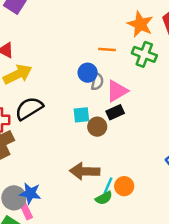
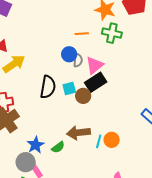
black semicircle: (29, 108) -> (48, 87), moved, turned 140
black rectangle: (115, 112) -> (96, 82), size x1.5
blue star: (30, 193) -> (36, 145), moved, turned -30
green semicircle: (104, 198) -> (58, 147), moved

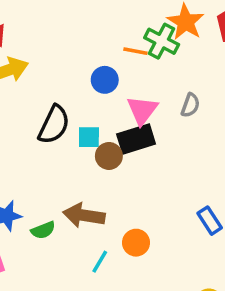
green cross: (112, 33) -> (162, 41), moved
gray semicircle: (78, 60) -> (190, 105), moved
pink triangle: (95, 65) -> (142, 110), turned -30
cyan line: (99, 141) -> (100, 262), moved

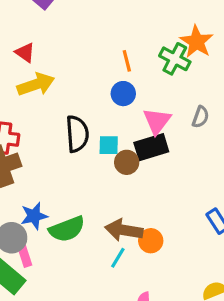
orange line: (135, 51) -> (127, 61), moved, turned 65
black semicircle: (54, 125) -> (77, 134), turned -30
brown arrow: (84, 215) -> (124, 230), moved
green semicircle: (43, 230) -> (67, 229), size x1.6

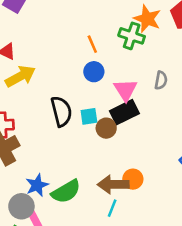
orange circle: (151, 241) -> (133, 179), moved

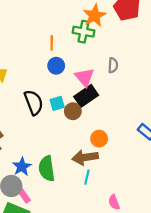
orange star: (147, 19) -> (95, 16), turned 30
orange line: (92, 44) -> (52, 43), turned 32
orange circle: (133, 179) -> (99, 139), moved
green semicircle: (66, 191) -> (47, 169), turned 120

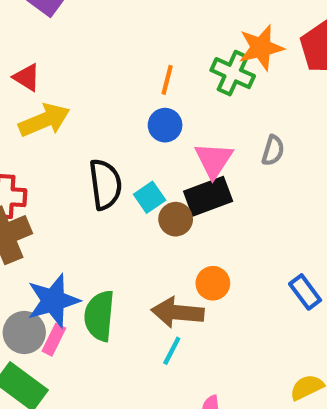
cyan square: (57, 103) -> (150, 197), turned -32
blue star: (22, 167) -> (53, 301), size x1.4
pink rectangle: (24, 195) -> (54, 340), moved, turned 48

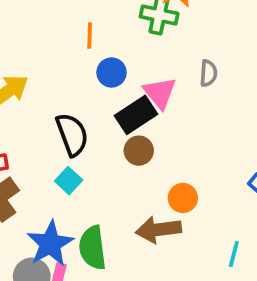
orange line: (167, 80) -> (90, 35), moved
black rectangle: (208, 196) -> (136, 115), moved
cyan square: (150, 197) -> (69, 181), moved
cyan line: (172, 351) -> (234, 254), moved

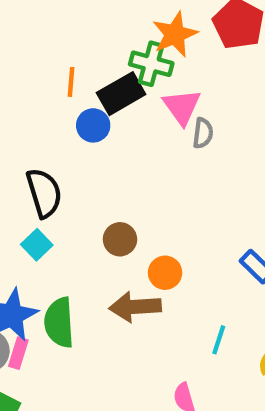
pink triangle: (160, 93) -> (182, 107), moved
black rectangle: (136, 115) -> (121, 94), moved
brown circle: (139, 151) -> (120, 239), moved

